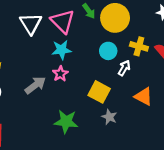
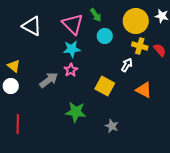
yellow circle: (115, 18) -> (136, 21), moved
white triangle: (31, 24) -> (32, 26), moved, turned -30
cyan circle: (108, 51) -> (105, 36), moved
gray star: (109, 117) -> (112, 126), moved

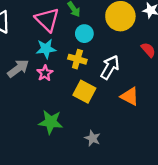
yellow cross: (140, 46) -> (77, 59), moved
white arrow: (127, 65) -> (110, 67), size x1.5
gray arrow: (49, 80) -> (18, 68), moved

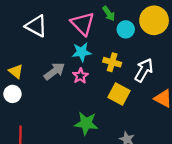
cyan circle: (84, 34) -> (126, 29), moved

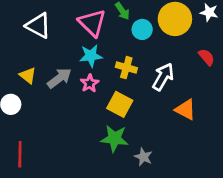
yellow triangle: (16, 71) -> (28, 75), moved
yellow square: (119, 94) -> (120, 104), moved
green star: (86, 123) -> (115, 138), moved

